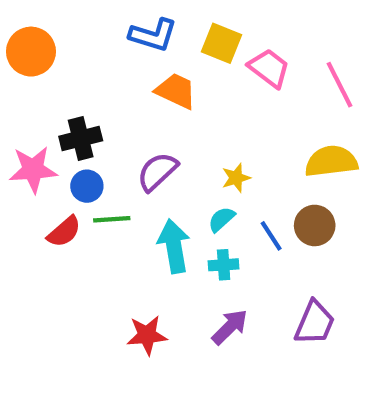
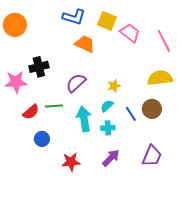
blue circle: (87, 186) -> (42, 139), moved

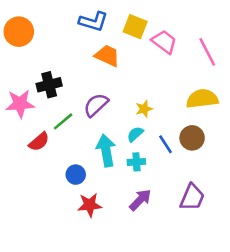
green line: (54, 106) -> (63, 121), moved, turned -36
blue circle: (42, 139) -> (76, 175), moved

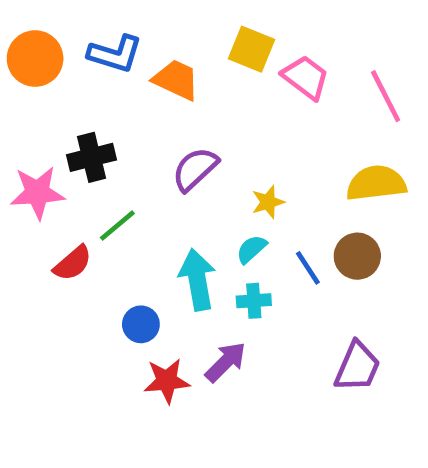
blue L-shape: (93, 22) -> (115, 54), moved
orange trapezoid: (107, 56) -> (176, 80), moved
purple semicircle: (96, 105) -> (195, 169), moved
purple arrow: (140, 200) -> (226, 362), moved

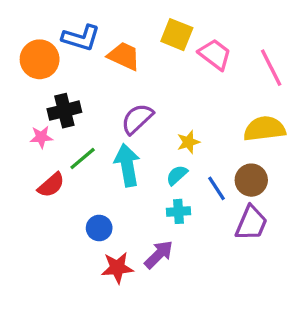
orange circle: (35, 59) -> (40, 59), moved
pink star: (37, 193) -> (41, 137), moved, size x0.6
cyan arrow: (197, 280) -> (127, 165), moved
purple trapezoid: (357, 367) -> (251, 223), moved

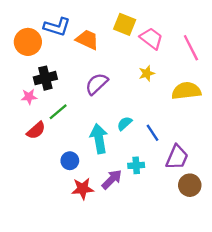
yellow star: (188, 142) -> (147, 73), moved
cyan arrow: (127, 165) -> (99, 139), moved
brown circle: (251, 180) -> (190, 185), moved
cyan cross: (178, 211) -> (136, 165), moved

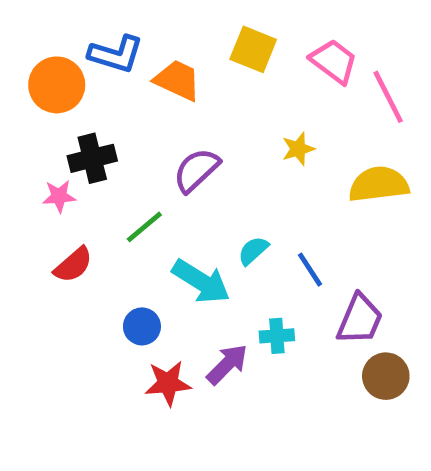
pink trapezoid: (151, 38) -> (334, 61), moved
green line: (58, 112) -> (144, 227), moved
cyan arrow: (99, 139) -> (201, 281), turned 132

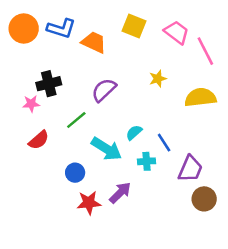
orange circle: (57, 85) -> (24, 29), moved
cyan cross: (277, 336) -> (146, 161), moved

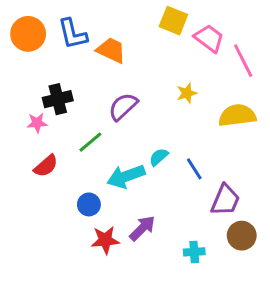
yellow square: (134, 26) -> (173, 21), moved
blue L-shape: (61, 29) -> (73, 34), turned 60
cyan arrow: (106, 149) -> (126, 176), turned 128
cyan cross: (146, 161) -> (194, 252), moved

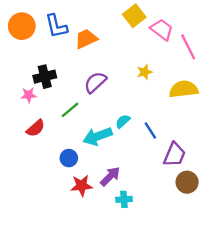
yellow square: (173, 21) -> (134, 16), turned 30
orange trapezoid: (111, 50) -> (86, 39), turned -50
cyan cross: (194, 252) -> (124, 199), moved

